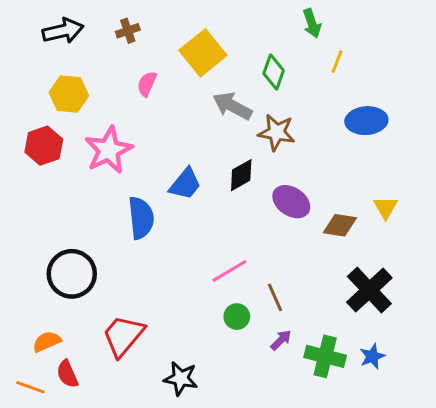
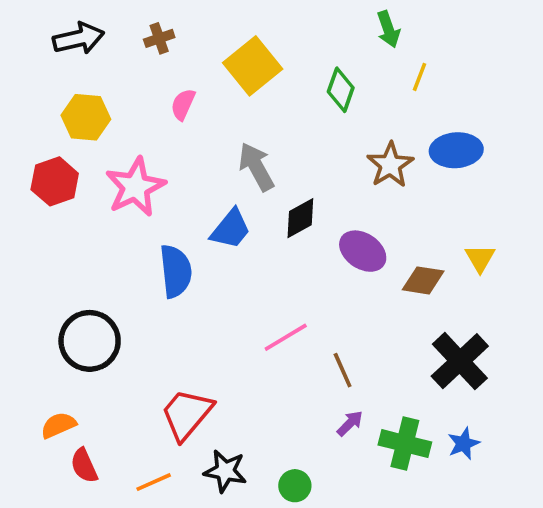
gray arrow: (232, 106) -> (256, 167), moved, turned 33
brown star: (277, 132) -> (390, 165), moved, turned 30
green circle: (237, 317) -> (295, 486), moved
red trapezoid: (123, 336) -> (187, 414), moved
orange line: (31, 387) -> (154, 482), moved, turned -44

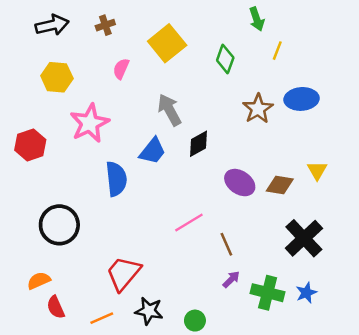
red hexagon: (55, 181) -> (30, 145), moved
purple ellipse: (363, 251) -> (240, 183), moved

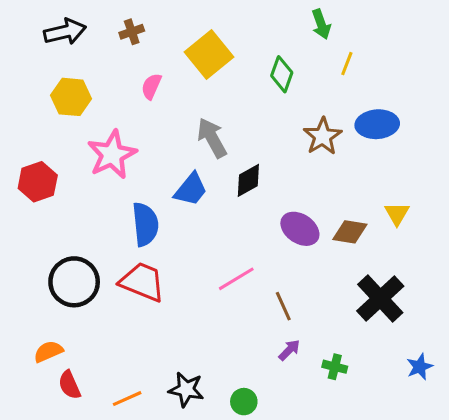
red trapezoid: (124, 273) -> (142, 282), moved, turned 72
green cross: (268, 293) -> (335, 367), size x0.6
blue star: (306, 293) -> (420, 367), moved

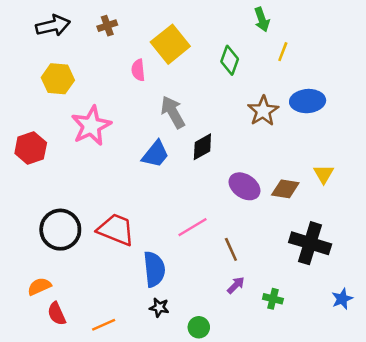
pink semicircle: (151, 86) -> (138, 70), moved, turned -30
blue semicircle: (145, 224) -> (154, 269), moved
black cross: (380, 299) -> (310, 243), turned -30
black star: (186, 389) -> (159, 307), moved, size x0.7

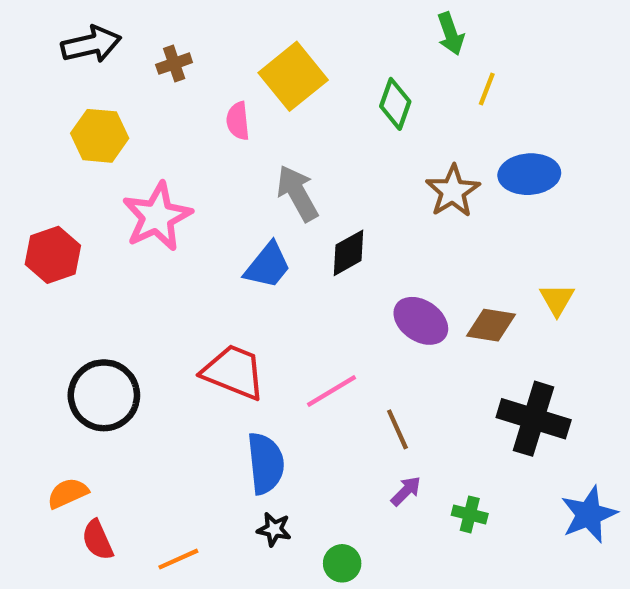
brown cross: (107, 26) -> (174, 64), moved
red trapezoid: (116, 230) -> (234, 372), moved
blue star: (342, 299) -> (589, 514), size x1.5

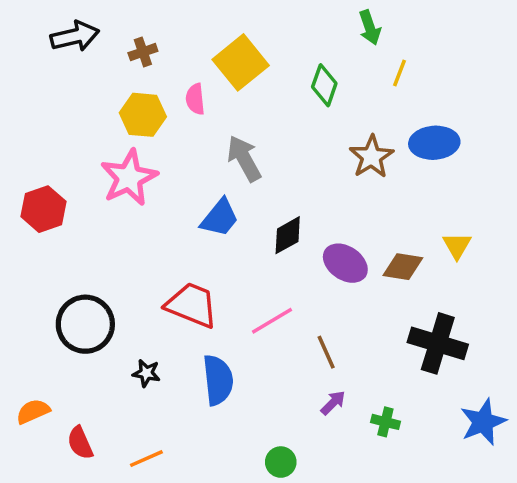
yellow hexagon: (100, 136) -> (143, 115), moved
black diamond: (348, 253) -> (288, 235), moved
orange semicircle: (68, 493) -> (33, 411), moved
black star: (274, 529) -> (146, 373), moved

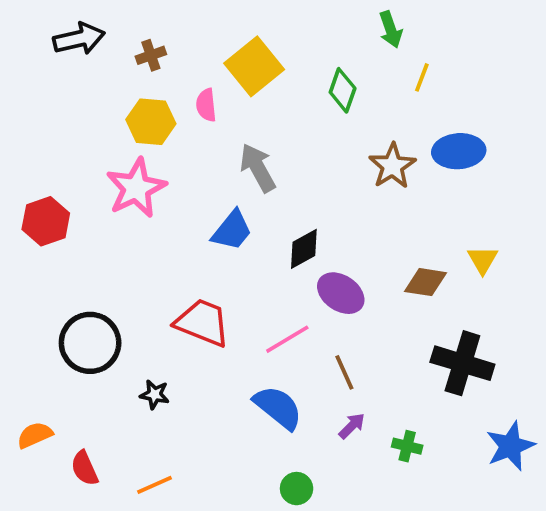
purple ellipse: (345, 263) -> (341, 293), moved
blue semicircle: (218, 380) -> (278, 407), moved, turned -45

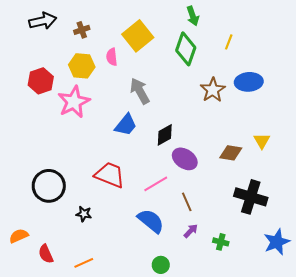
green arrow: (391, 29) -> (193, 16), moved
green diamond: (343, 90) -> (186, 49), size x1.4
red hexagon: (46, 221) -> (41, 81), moved

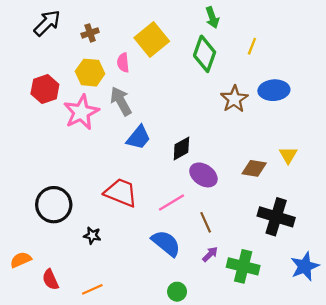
black arrow: (43, 21) -> (47, 23), turned -32
gray arrow: (140, 91) -> (121, 101), moved
green cross: (221, 242) -> (243, 266), size x1.8

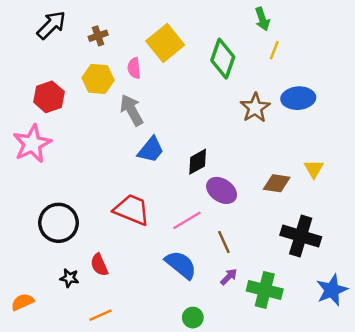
green arrow: (212, 18) -> (262, 19), moved
pink star: (81, 112) -> (32, 144), moved
black star: (92, 236) -> (69, 278), moved
orange semicircle: (21, 260) -> (23, 302), moved
red semicircle: (50, 280) -> (99, 265), moved

